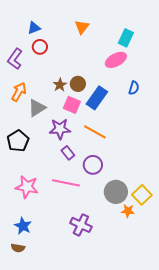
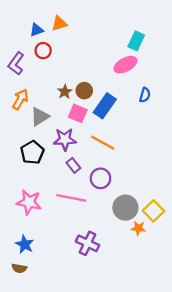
orange triangle: (82, 27) -> (59, 23), moved, turned 35
black pentagon: (18, 141) -> (32, 152), moved

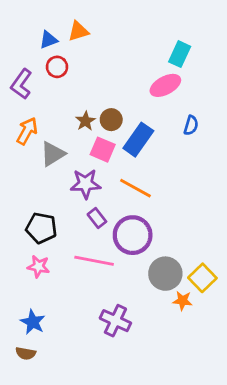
black pentagon: (32, 152) -> (41, 228), moved, turned -30
purple circle: (100, 178) -> (133, 235), size x1.4
pink star: (29, 202) -> (38, 266), size x0.7

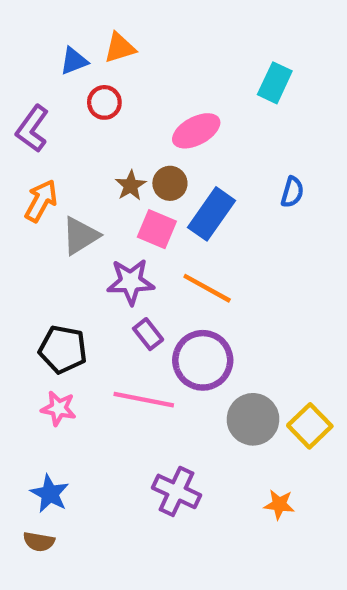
red circle: (57, 67) -> (104, 102), moved
pink ellipse: (165, 85) -> (196, 131), moved
orange star: (182, 301) -> (279, 505), moved

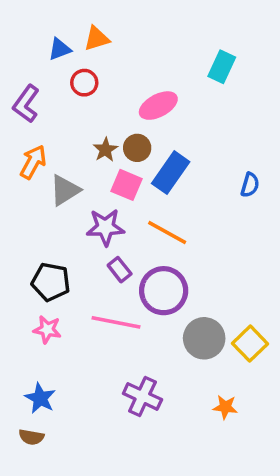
blue semicircle: (292, 192) -> (250, 185), moved

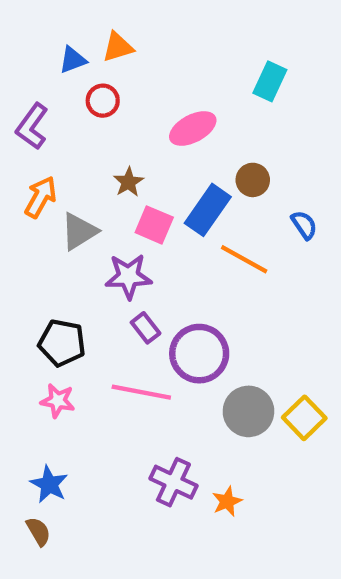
brown circle: (137, 148) -> (253, 180), moved
blue semicircle: (250, 185) -> (304, 225), turned -50
orange line: (167, 232) -> (244, 259), moved
orange star: (225, 407) -> (227, 501), moved, turned -30
brown semicircle: (31, 437) -> (38, 531), turned -130

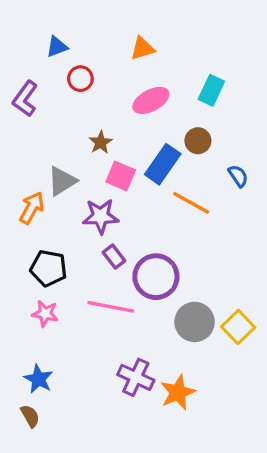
orange triangle: (118, 47) -> (143, 48), moved
cyan rectangle: (270, 81) -> (211, 90), moved
orange arrow: (41, 197) -> (32, 208), moved
orange star: (227, 501) -> (178, 392), size x1.5

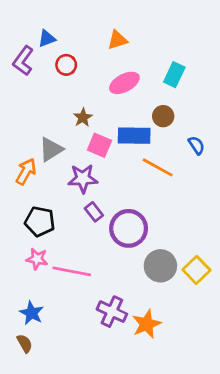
purple L-shape: (25, 99) -> (23, 61), moved
blue rectangle: (163, 164) -> (134, 136), turned 56
pink line: (111, 307) -> (72, 271), moved

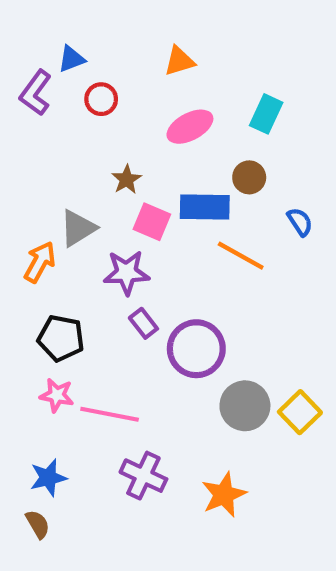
purple cross: (112, 312) -> (143, 476), moved
blue star: (32, 313) -> (48, 478), turned 30

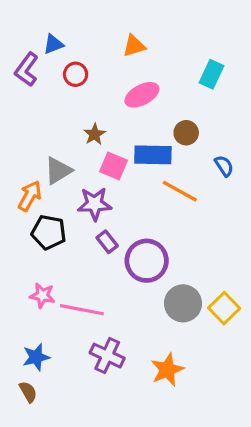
cyan rectangle: (266, 114) -> (211, 74), moved
black pentagon: (61, 338) -> (49, 232), moved

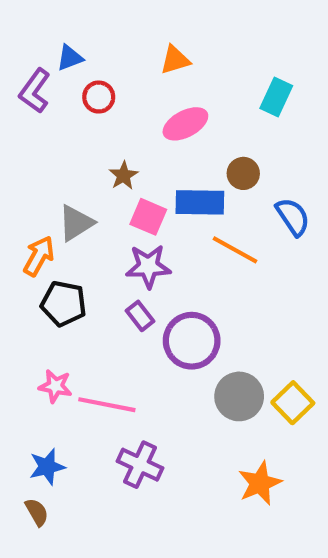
blue semicircle: (224, 166) -> (293, 217), size x1.4
purple star: (94, 204) -> (148, 266), moved
orange star: (167, 370) -> (260, 483), moved

